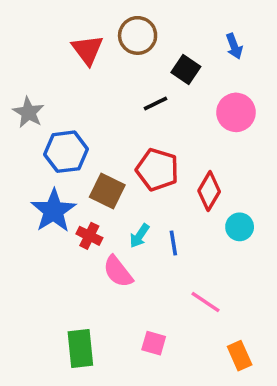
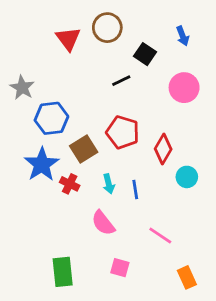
brown square: (107, 191) -> (84, 149), turned 32
cyan arrow: (139, 236) -> (109, 184), turned -48
pink semicircle: (118, 272) -> (103, 223), moved

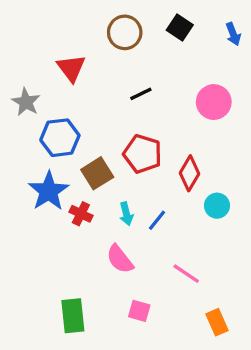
blue arrow: (183, 36) -> (233, 34), moved
red triangle: (68, 39) -> (71, 68), moved
black square: (145, 54) -> (180, 28), moved
blue line: (135, 189) -> (157, 220), turned 48

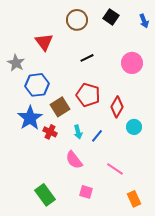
green rectangle: (73, 316) -> (45, 195), turned -30

